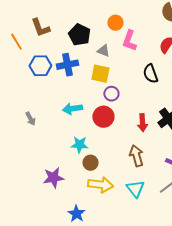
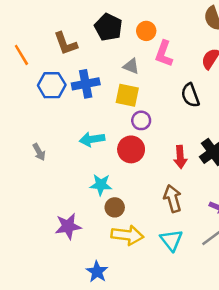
brown L-shape: (40, 28) -> (66, 44), moved
black pentagon: (79, 35) -> (108, 27), moved

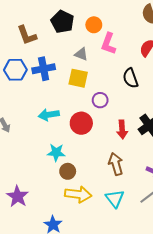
purple circle: (141, 120) -> (100, 100), moved
purple star: (68, 226) -> (17, 196), moved, turned -30

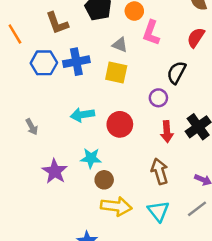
black semicircle: (130, 78) -> (176, 73), turned 48
purple circle: (100, 100) -> (158, 98), moved
purple star: (17, 196) -> (55, 171), moved

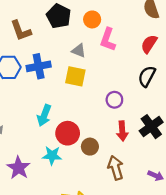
black semicircle: (176, 73) -> (147, 76), moved
cyan arrow: (82, 115) -> (44, 115), turned -60
red circle: (120, 124) -> (68, 133), moved
brown circle: (104, 180) -> (90, 147), moved

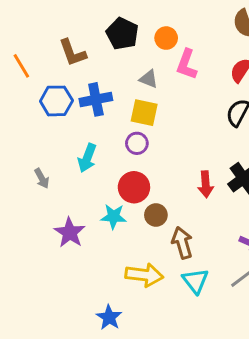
purple circle: (114, 100) -> (137, 143), moved
cyan arrow: (44, 115) -> (87, 158), moved
brown circle: (90, 147) -> (156, 215), moved
brown arrow: (116, 168) -> (182, 243), moved

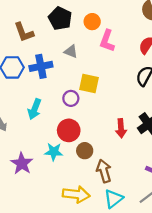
gray triangle: (149, 79) -> (71, 51), moved
yellow square: (144, 113) -> (89, 83), moved
cyan triangle: (195, 281) -> (113, 199), turned 30

